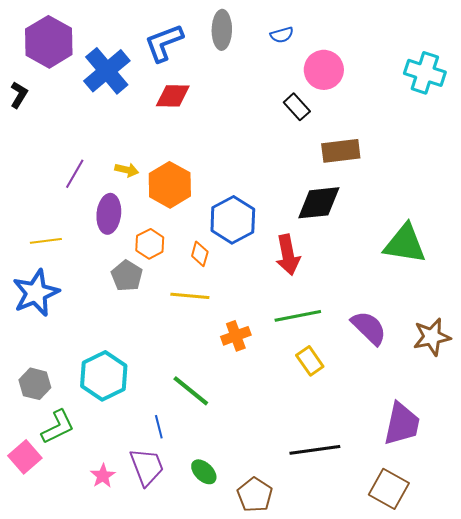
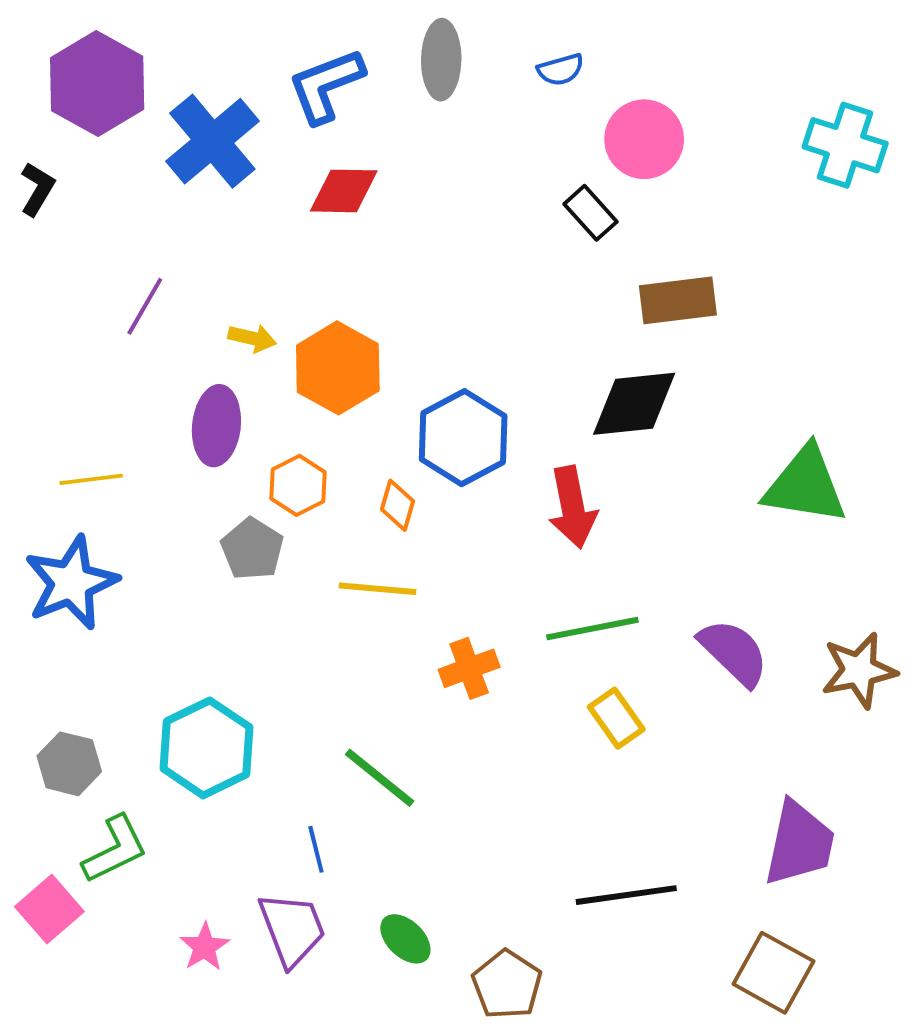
purple line: (75, 174) -> (145, 306), moved

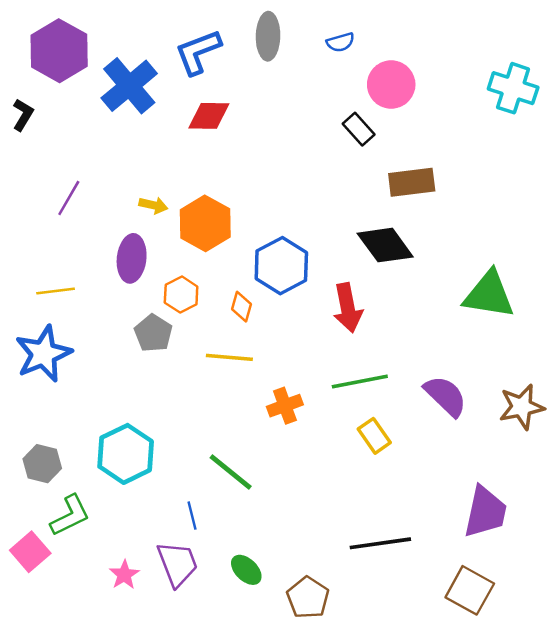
purple line: (145, 306) -> (69, 198), moved
black diamond: (634, 404) -> (385, 245), turned 60

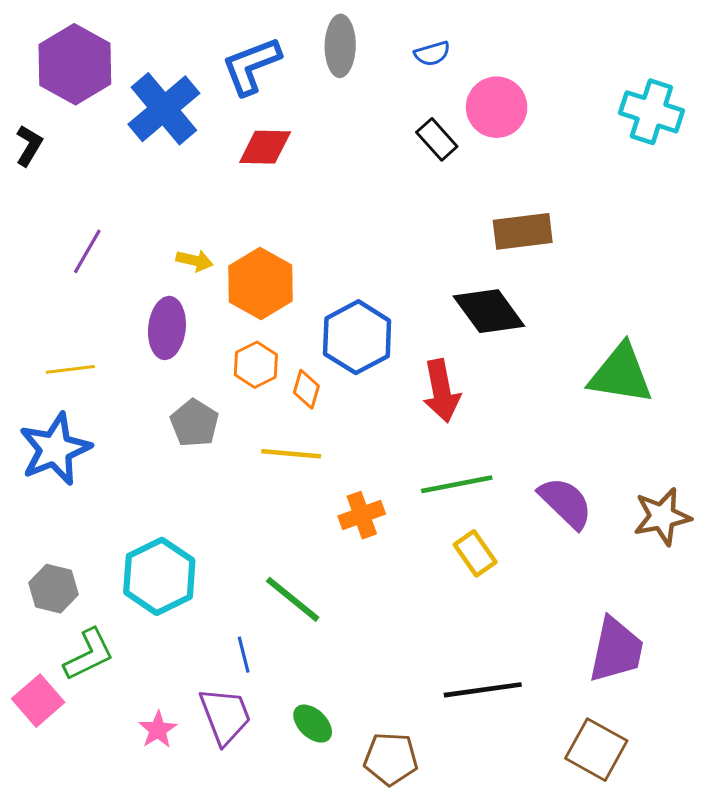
black rectangle: (359, 129) -> (437, 139), moved
orange hexagon: (181, 295) -> (256, 365), moved
brown pentagon: (308, 598) -> (391, 759), turned -30

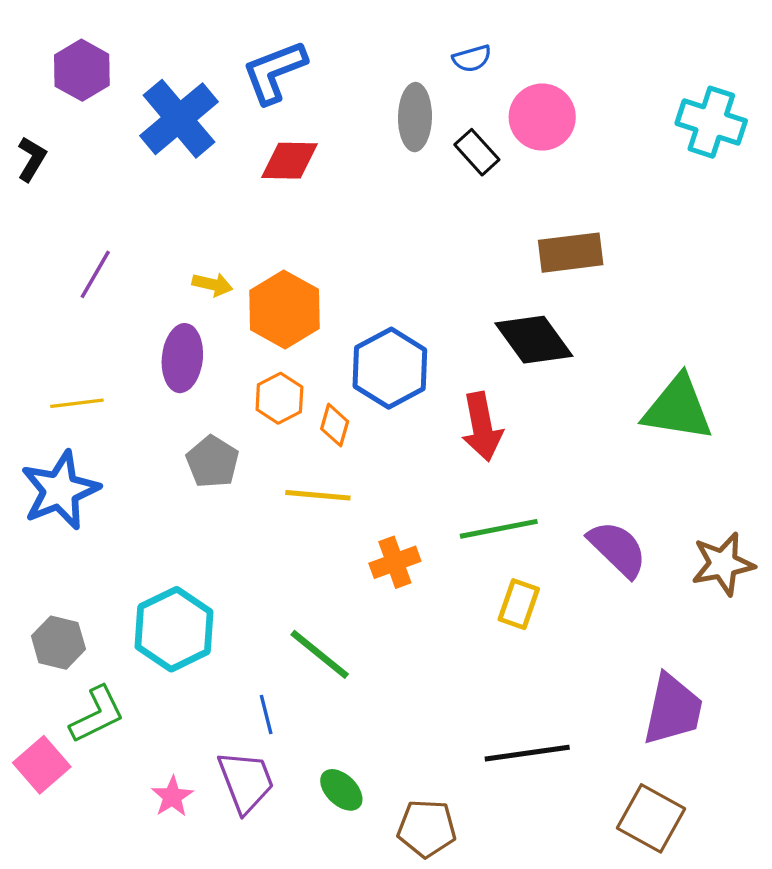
gray ellipse: (340, 46) -> (415, 117), moved
purple hexagon: (75, 64) -> (82, 70), size x0.7
yellow rectangle: (475, 553) -> (519, 604), turned 54

